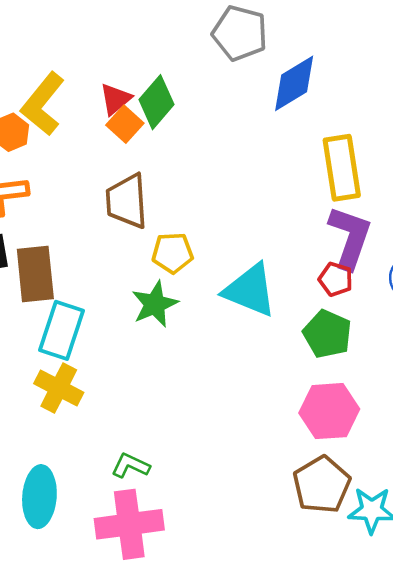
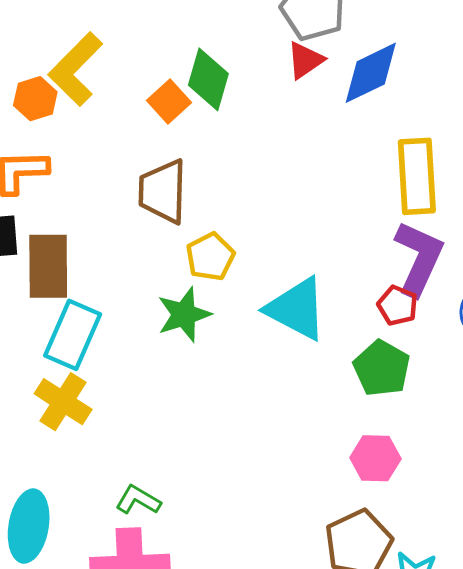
red triangle: (115, 99) -> (305, 60), moved
green diamond: (157, 102) -> (208, 79), turned -30
yellow pentagon: (172, 253) -> (210, 257), turned -30
pink hexagon: (329, 411) -> (375, 458), size x0.7

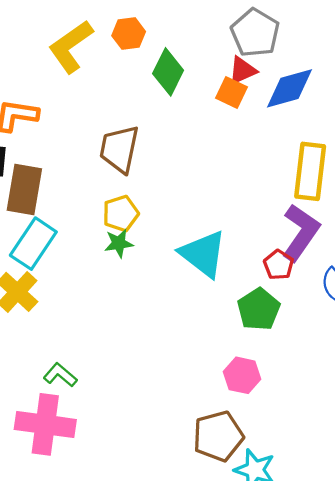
orange hexagon: (35, 99) -> (129, 34), moved
orange square: (169, 102) -> (231, 93), moved, turned -32
yellow pentagon: (210, 257) -> (121, 213), moved
green star: (184, 315) -> (119, 243), size x0.7

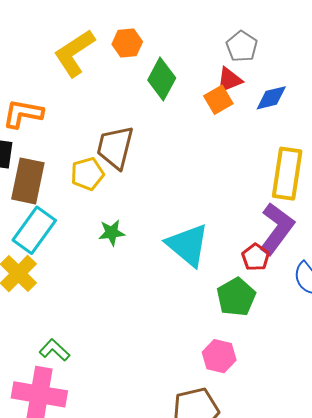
gray pentagon: (255, 33) -> (242, 46), size x0.7
blue diamond: (290, 88) -> (271, 98), size x0.7
orange square: (231, 93) -> (218, 100), turned 32
yellow pentagon: (121, 213) -> (87, 174), moved

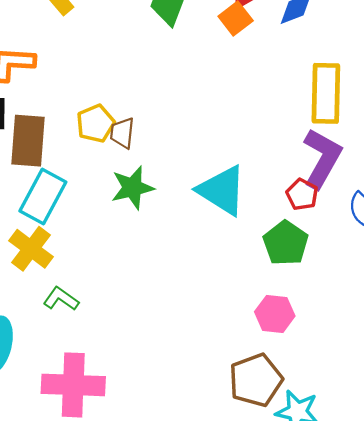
brown trapezoid: (115, 147) -> (122, 133), moved, size x0.6
green star: (112, 233) -> (132, 188), size x1.4
green L-shape: (54, 350) -> (61, 299), moved

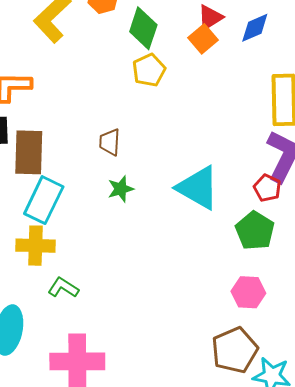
yellow pentagon: (96, 124) -> (149, 70), moved
green star: (132, 188) -> (121, 189), size x0.7
yellow cross: (31, 249) -> (35, 246), turned -33

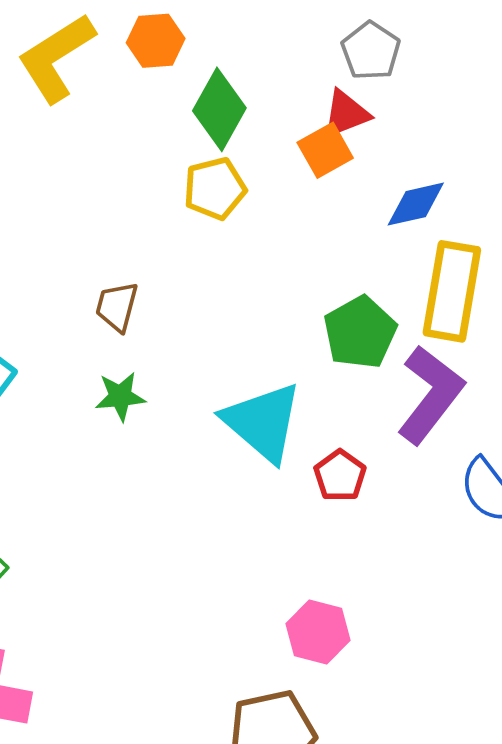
blue diamond: (255, 28) -> (416, 204), moved
red pentagon: (267, 188) -> (340, 476), moved
green pentagon: (255, 231) -> (360, 332), moved

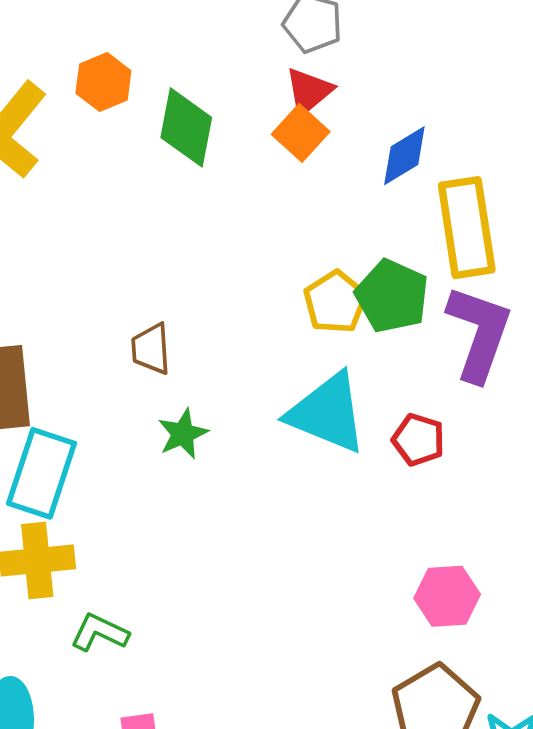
yellow pentagon: (215, 189) -> (335, 302), moved

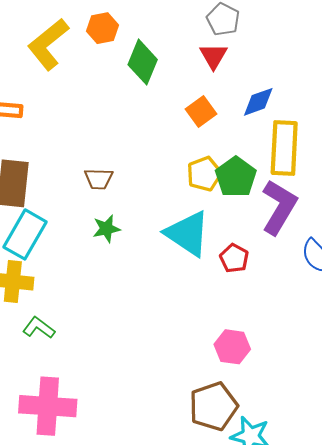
red triangle: (309, 91) -> (213, 56), turned -32
orange square: (301, 133) -> (201, 112), moved
brown trapezoid: (151, 349) -> (99, 179), turned -96

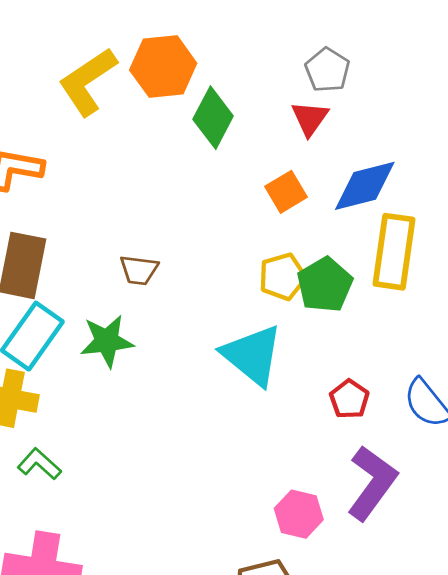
orange hexagon: (103, 28) -> (163, 67), size x1.5
blue diamond: (258, 102) -> (365, 186), size x1.4
purple L-shape: (279, 207) -> (372, 483), moved
green star: (106, 229) -> (107, 341), moved, size x1.4
red pentagon: (234, 258) -> (349, 399), moved

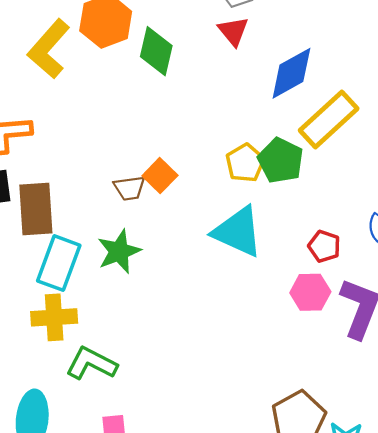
orange square: (286, 192) -> (160, 176), moved
yellow rectangle: (394, 252) -> (329, 119), turned 54
green L-shape: (39, 464) -> (91, 363), size x1.4
pink hexagon: (299, 514) -> (310, 292), moved

